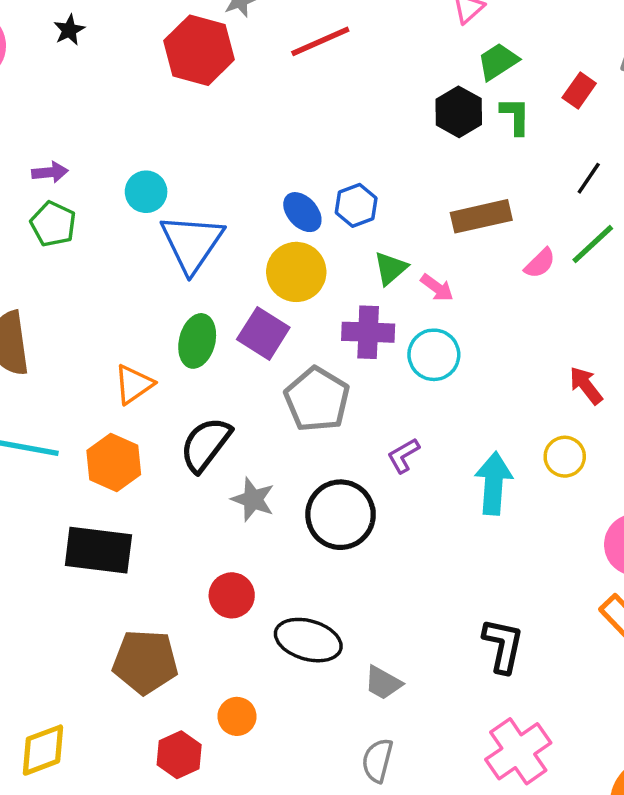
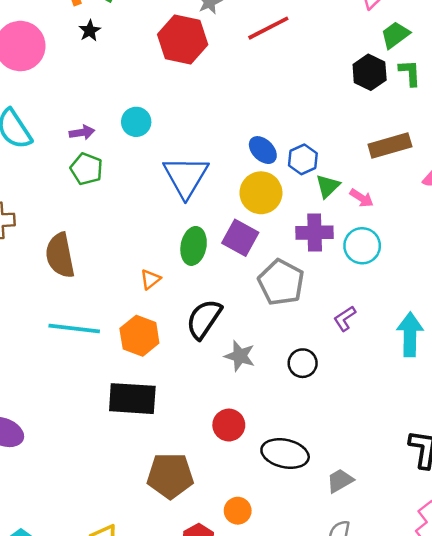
cyan circle: (146, 192) -> (136, 122), moved
blue hexagon: (356, 205) -> (303, 159), moved
orange triangle: (134, 384) -> (150, 279), size x0.7
black circle: (341, 515) -> (303, 363), size x0.6
gray trapezoid: (383, 683) -> (340, 481), turned 124

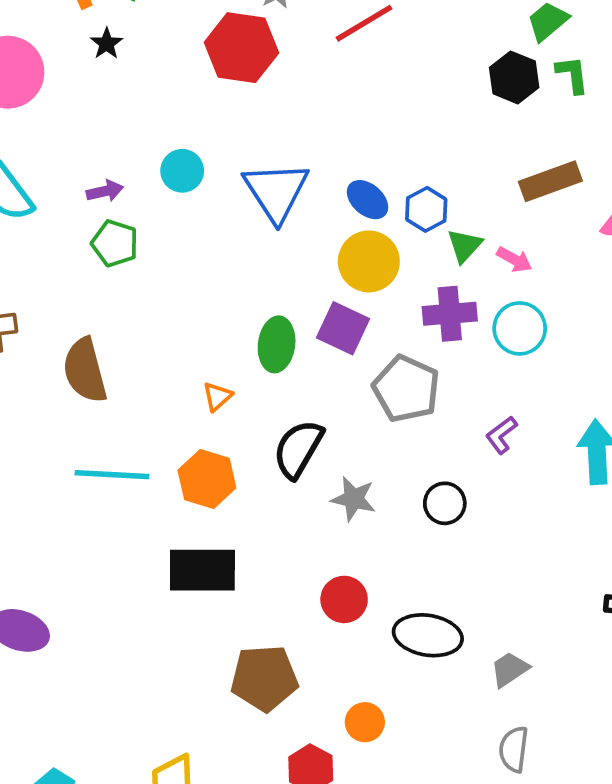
blue triangle: (186, 177) -> (276, 191), moved

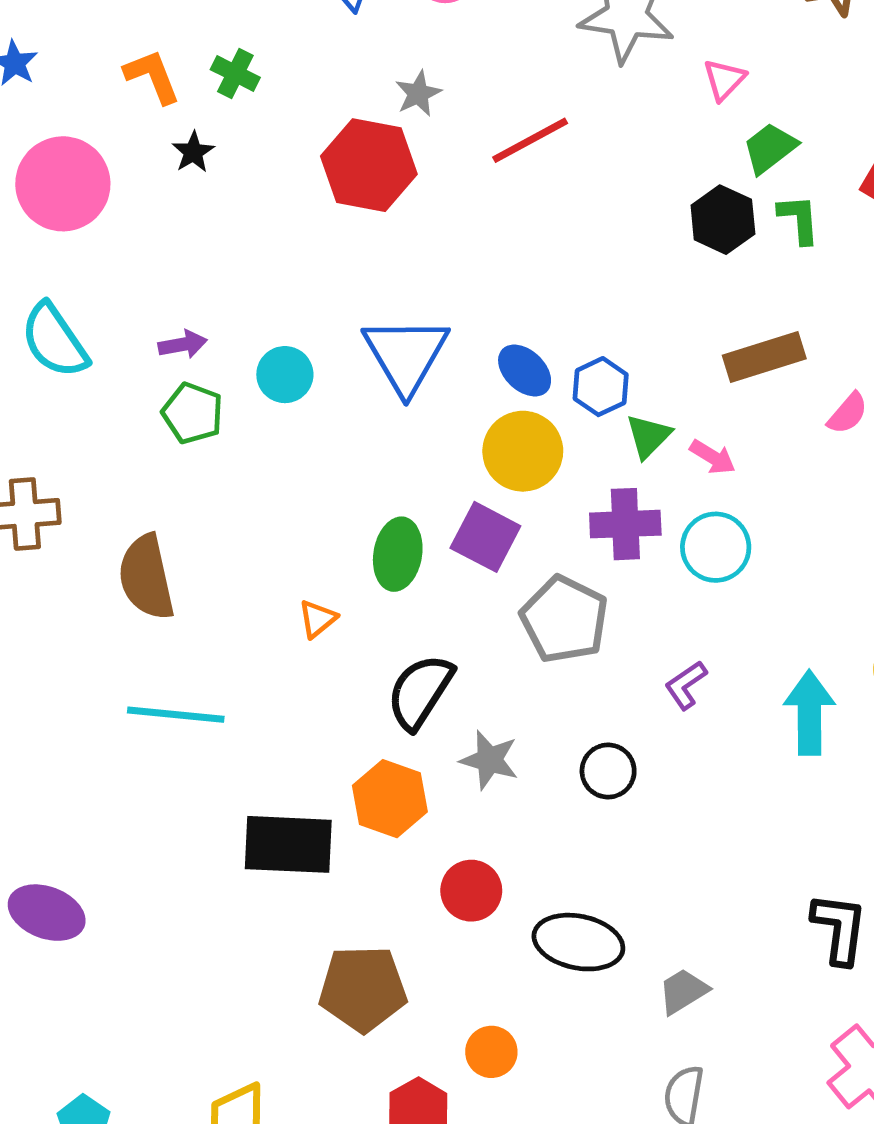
cyan circle: (182, 171) -> (285, 375), moved
orange hexagon: (207, 479) -> (390, 799), moved

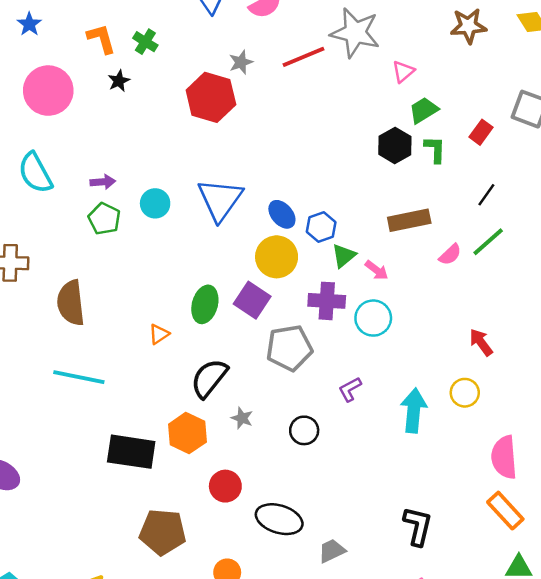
red line: (530, 140) -> (303, 57), moved
gray pentagon: (564, 619) -> (289, 348), turned 30
gray star: (489, 760) -> (242, 418), size x0.7

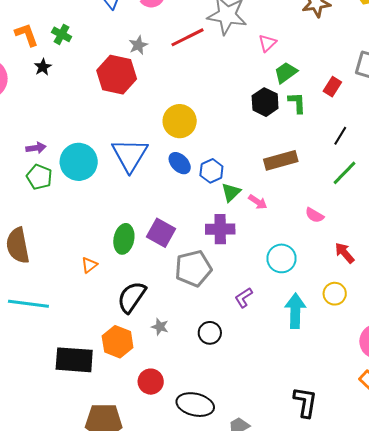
cyan circle: (155, 203) -> (79, 162), size x1.6
pink semicircle: (450, 255) -> (314, 215), moved, turned 78
yellow circle: (277, 257) -> (180, 121), moved
cyan circle: (373, 318) -> (282, 258), moved

